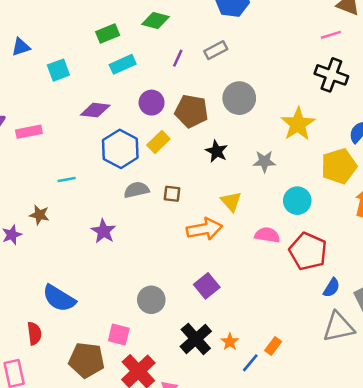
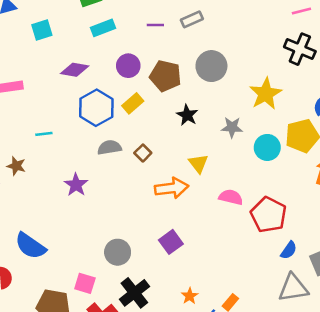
purple line: (178, 58) -> (155, 25), turned 63
brown square: (172, 194) -> (143, 153), turned 35
cyan circle: (297, 201) -> (267, 147), moved
black cross: (196, 339) -> (134, 293), moved

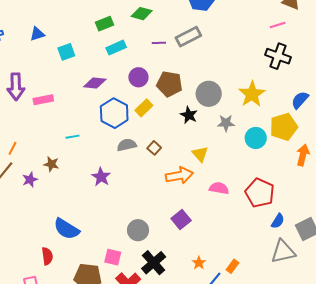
gray rectangle: (192, 19) -> (188, 37), size x1.4
gray circle: (211, 66) -> (209, 94), moved
pink semicircle: (231, 197) -> (219, 188), moved

